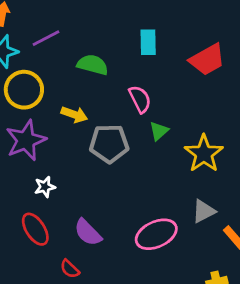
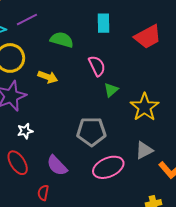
gray pentagon: (109, 143) -> (91, 132), moved
red semicircle: (70, 269) -> (43, 193), turned 56

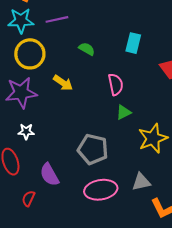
green semicircle: (62, 40) -> (87, 49), size x0.7

